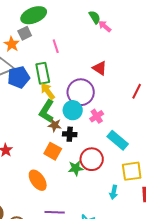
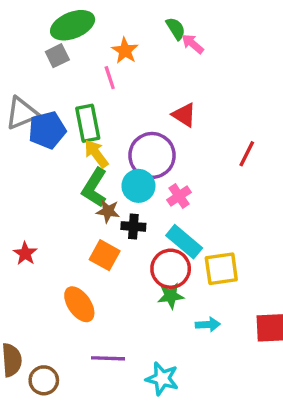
orange star: (12, 44) -> (125, 51), moved
cyan rectangle: (118, 140) -> (184, 242), moved
green star: (76, 168) -> (171, 296), moved
yellow square: (132, 171) -> (221, 269), moved
cyan arrow: (114, 192) -> (208, 325), turned -104

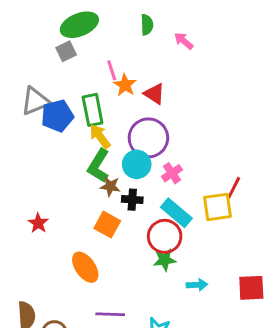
green semicircle: (176, 29) -> (147, 25), moved, turned 30
orange star: (125, 51) -> (125, 85), moved
red triangle: (184, 115) -> (154, 94), moved
red line: (247, 154) -> (234, 188), moved
yellow square: (221, 269) -> (218, 207), moved

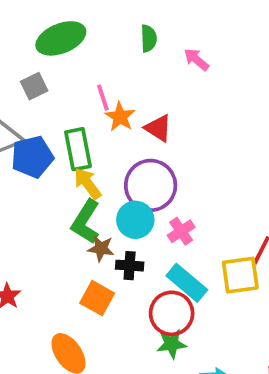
gray square: (66, 51) -> (34, 86), moved

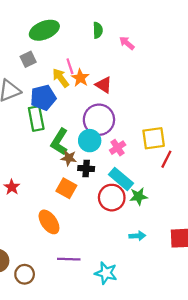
green rectangle: (78, 149) -> (36, 119), moved
blue pentagon: (32, 157) -> (43, 98), moved
yellow arrow: (88, 184) -> (61, 78), moved
yellow square: (240, 275) -> (154, 138), moved
green star: (172, 344) -> (138, 196), moved

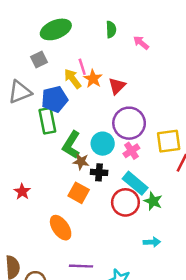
red triangle: (104, 85) -> (117, 86), turned 42
purple circle: (99, 120) -> (129, 123), moved
green star: (138, 196) -> (153, 201), turned 30

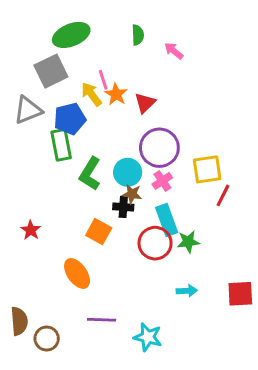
gray square: (39, 59) -> (51, 71), size x1.6
brown star: (81, 162) -> (132, 194), moved
cyan rectangle: (135, 183) -> (167, 220), turned 30
green star: (153, 201) -> (188, 242), turned -30

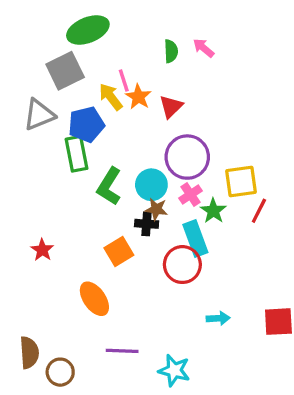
green semicircle: (138, 35) -> (171, 51), moved
orange square: (99, 232) -> (119, 252), turned 30
green star: (188, 242) -> (213, 211), moved, turned -30

